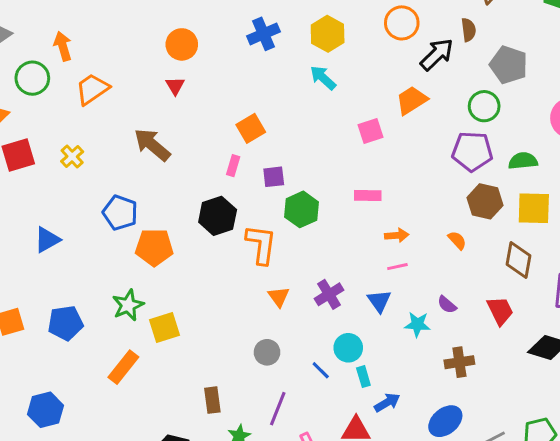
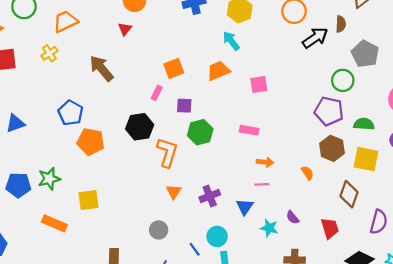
orange trapezoid: (412, 100) -> (218, 71), moved
yellow cross: (72, 156) -> (49, 53), moved
green star: (128, 305) -> (49, 179), moved
orange rectangle: (123, 367) -> (54, 223), turned 65

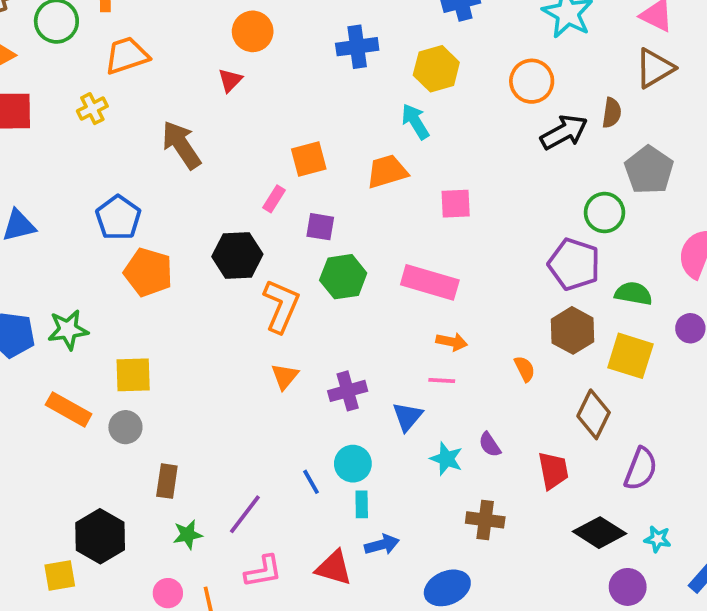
pink rectangle: (249, 130) -> (430, 282), size x1.6
gray circle: (159, 230) -> (125, 427), moved

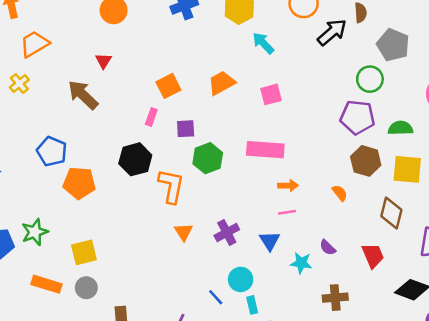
red triangle: (230, 80) -> (104, 61), moved
cyan arrow: (415, 121) -> (263, 43), moved

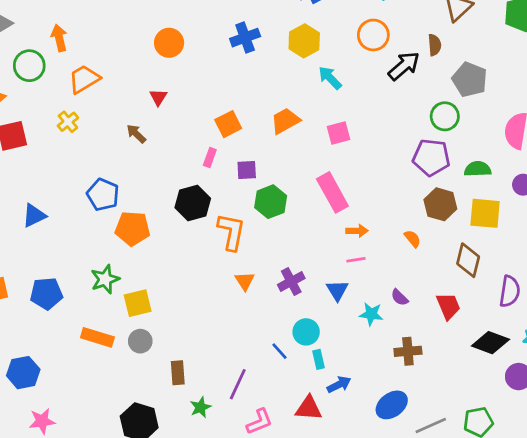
brown arrow: (83, 95) -> (136, 134), size x0.6
pink rectangle: (265, 150) -> (332, 192), turned 57
green star: (35, 232) -> (105, 279), moved

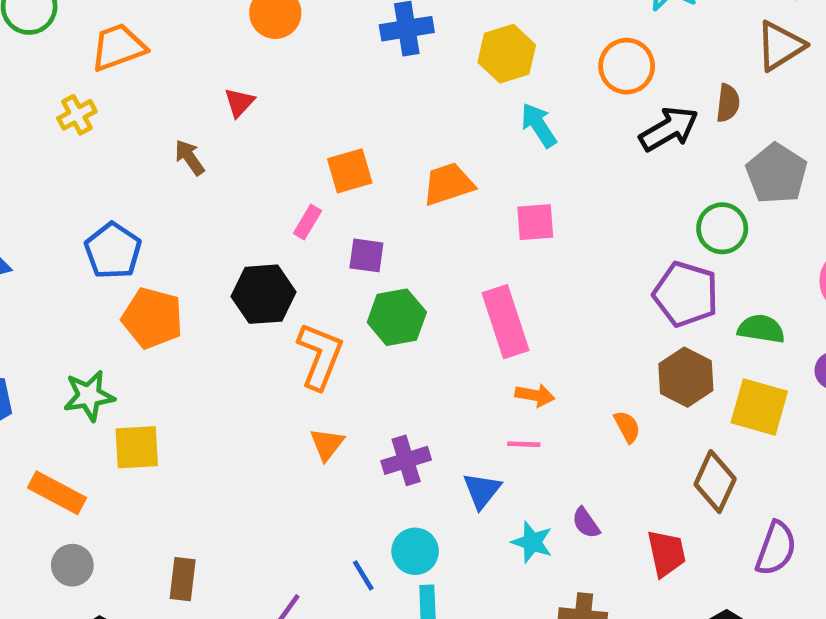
gray circle: (140, 341) -> (72, 565), moved

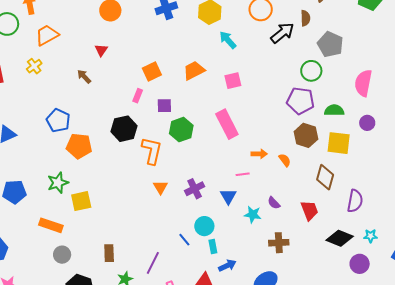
orange arrow: (535, 395) -> (259, 154), moved

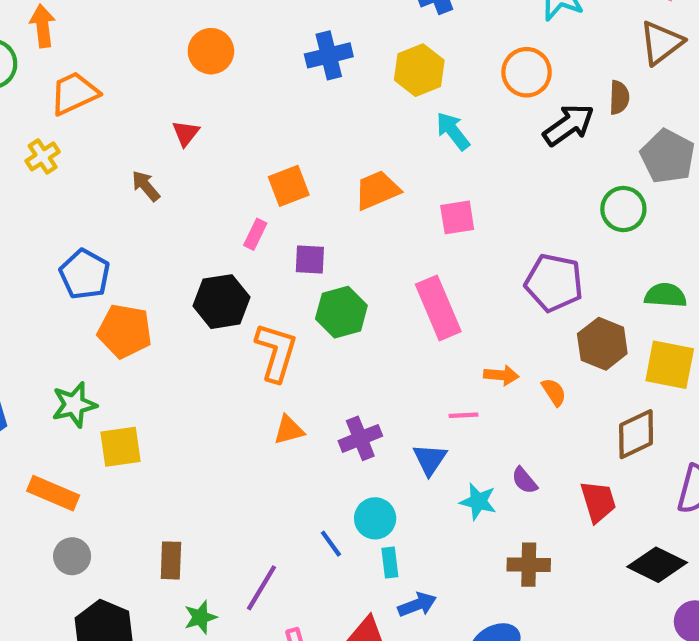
purple pentagon: (300, 101) -> (554, 283), moved
brown diamond: (325, 177) -> (636, 434), turned 45
orange triangle: (160, 187) -> (289, 430), turned 42

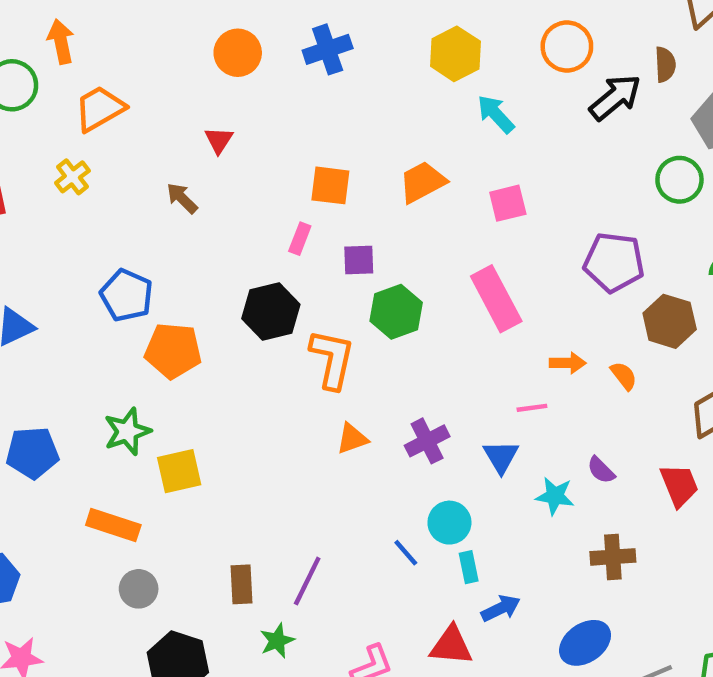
blue cross: (329, 55) -> (328, 49), moved
orange square: (289, 186) -> (330, 185), turned 33
purple line: (261, 588) -> (307, 581), moved

